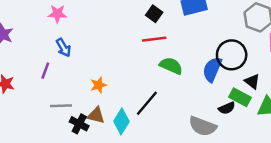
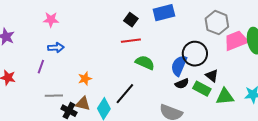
blue arrow: (63, 48) -> (56, 48), turned -63
black semicircle: (227, 108) -> (182, 84), moved

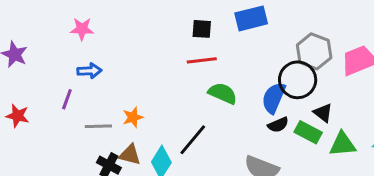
black square: (131, 20) -> (202, 29), turned -32
gray hexagon: (217, 23) -> (314, 51), moved
gray line: (54, 96) -> (98, 126), moved

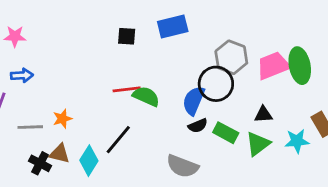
red line: (202, 60) -> (127, 89), moved
black triangle: (323, 113) -> (263, 114), moved, turned -42
green triangle: (343, 144) -> (258, 144), turned -32

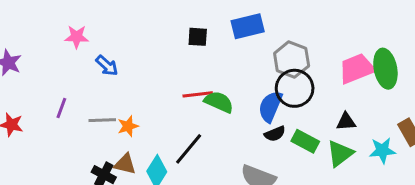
gray hexagon: (231, 57) -> (292, 60), moved
blue arrow: (22, 75) -> (107, 66), moved, turned 45
gray line: (30, 127) -> (102, 120), moved

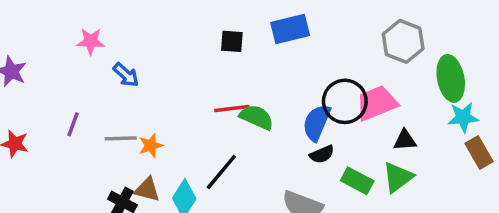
gray hexagon: (292, 60) -> (403, 41), moved
pink trapezoid: (357, 69) -> (377, 103), moved
green rectangle: (305, 141) -> (357, 181), moved
cyan star: (382, 150) -> (463, 117), moved

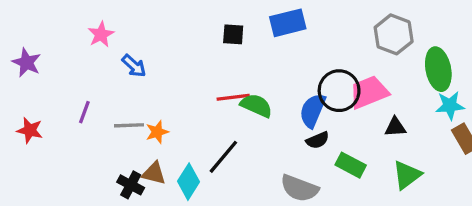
pink star: (91, 41) -> (101, 34), turned -30
green triangle: (398, 177) -> (407, 175), moved

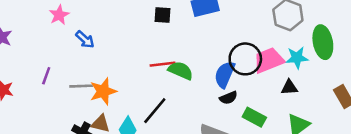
cyan star: (450, 106) -> (297, 58), moved
orange star: (157, 132) -> (103, 91), size x1.5

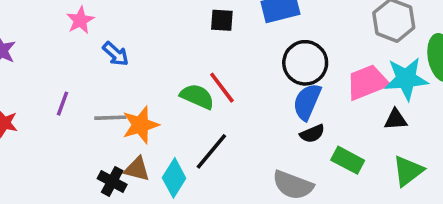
cyan star: (297, 58) -> (406, 79), size x1.4
black circle: (245, 59) -> (305, 63), moved
red line: (163, 64) -> (222, 88), turned 60
green semicircle: (181, 71) -> (197, 96), moved

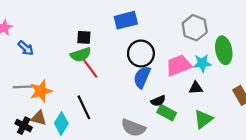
black square: (222, 20) -> (84, 37), moved
cyan star: (406, 79) -> (202, 63), size x0.7
green semicircle: (197, 96) -> (81, 55), moved, turned 138
black semicircle: (312, 134) -> (158, 101), moved
black line: (211, 151) -> (84, 107), turned -65

